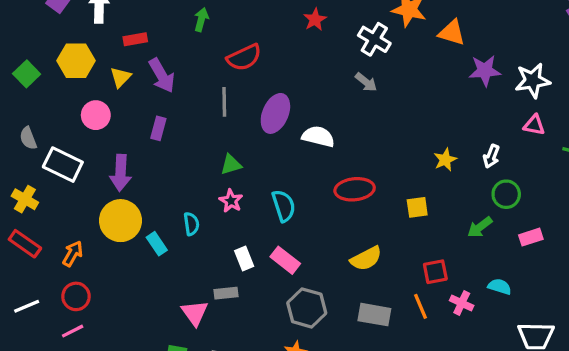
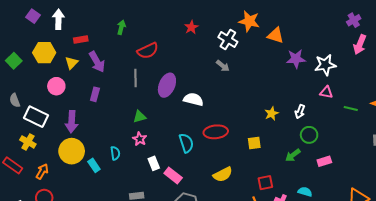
yellow cross: (25, 199) -> (28, 142), moved
cyan semicircle: (284, 206) -> (186, 143), moved
white rectangle: (244, 259) -> (154, 163), moved

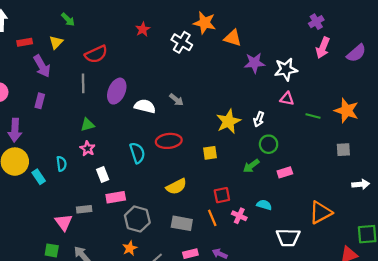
green arrow: (121, 27) -> (68, 20), moved, turned 120
yellow triangle: (72, 63) -> (56, 42), moved
gray arrow: (223, 66) -> (176, 100), moved
yellow star: (272, 114) -> (228, 121), size x1.6
pink rectangle: (173, 175) -> (116, 197), moved, turned -48

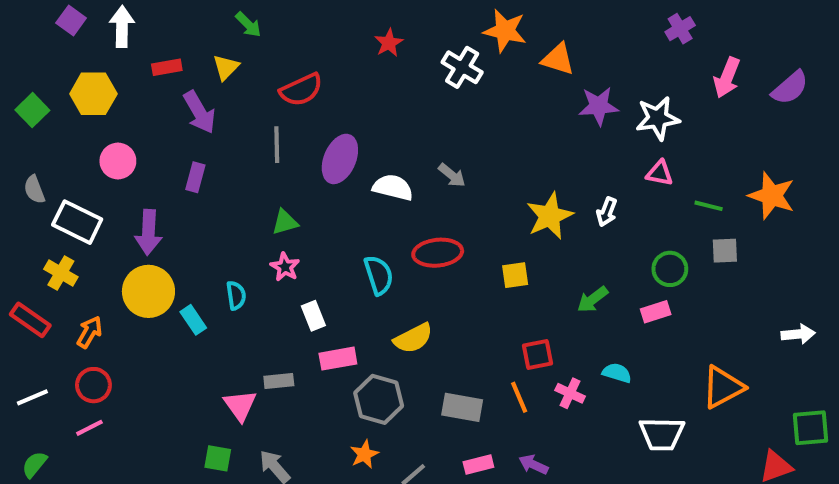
purple cross: (316, 22) -> (680, 29), moved
green circle: (269, 144) -> (670, 269), moved
gray square: (343, 150) -> (725, 251), moved
yellow semicircle: (176, 186) -> (413, 338), moved

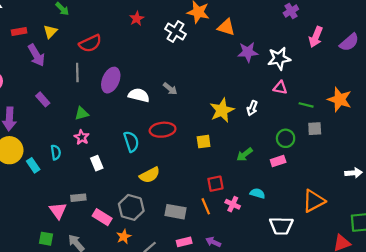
purple rectangle: (195, 177) -> (43, 99), moved, turned -56
pink rectangle: (338, 359) -> (102, 217), moved, turned 42

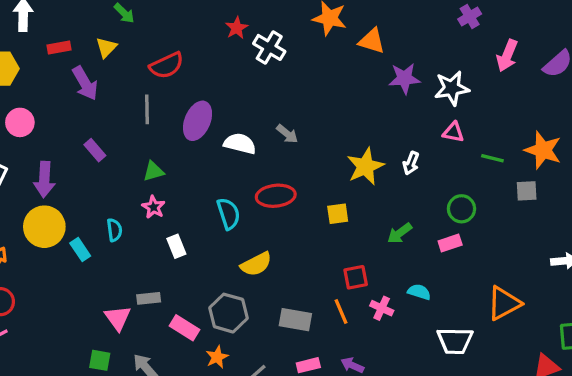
white cross: (176, 32) -> (269, 47), moved
gray square: (315, 129) -> (527, 191), moved

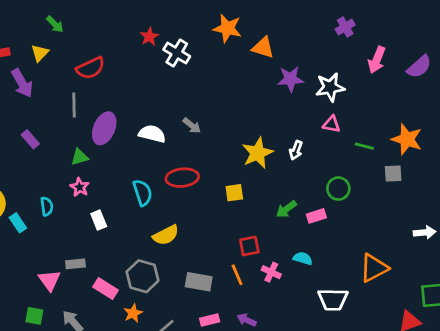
purple ellipse: (198, 121) -> (104, 128), moved
pink rectangle: (450, 243) -> (316, 216), moved

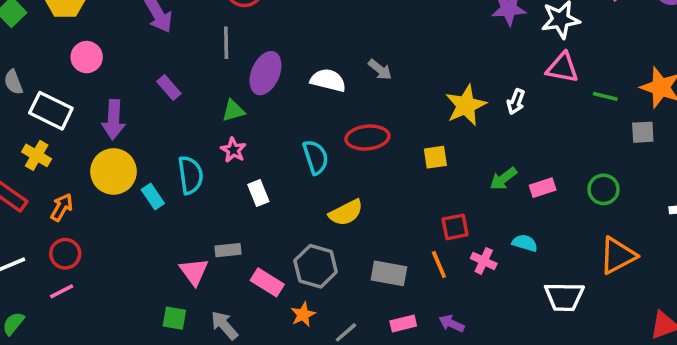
pink triangle: (332, 124) -> (562, 68), size x1.4
green circle: (338, 189) -> (603, 189), moved
cyan semicircle: (47, 206) -> (190, 175), size x1.5

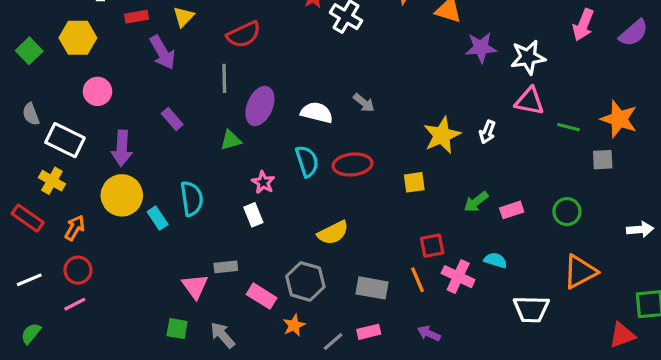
pink star: (233, 150) -> (263, 182), moved
cyan semicircle: (316, 157) -> (307, 161), moved
pink cross: (484, 261) -> (458, 277), size x1.4
pink rectangle: (403, 323) -> (369, 332), moved

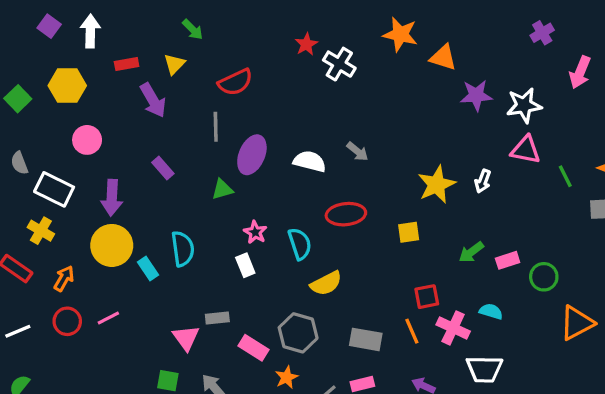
green line: (569, 127) -> (565, 176), turned 50
cyan semicircle: (307, 161) -> (300, 244), moved
green circle: (567, 212) -> (544, 277), moved
pink line: (75, 304) -> (108, 318), moved
white trapezoid: (531, 309) -> (484, 369), moved

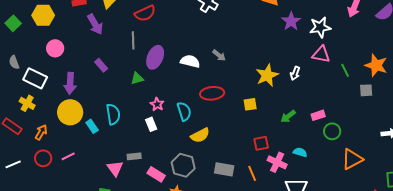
purple star: (476, 95) -> (291, 21), turned -30
pink rectangle: (508, 260) -> (318, 115), moved
orange line: (412, 331) -> (252, 173), moved

